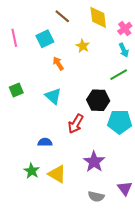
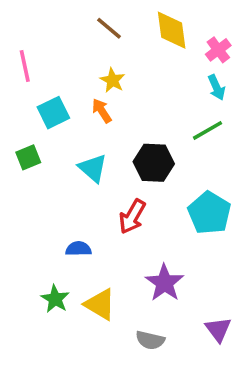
cyan square: (45, 39) -> (53, 113), moved
yellow star: (83, 46) -> (113, 80), moved
black hexagon: (98, 100) -> (154, 163), moved
cyan pentagon: (120, 122) -> (209, 213), turned 30
gray semicircle: (96, 196) -> (150, 340), moved

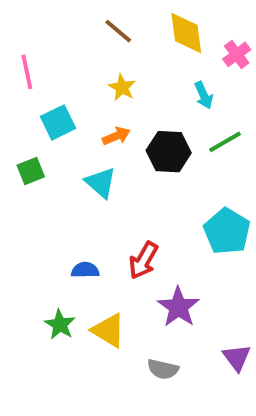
cyan arrow: (216, 87) -> (204, 95), moved
orange arrow: (102, 111) -> (116, 136), moved, turned 100
black hexagon: (154, 163) -> (169, 152), moved
red arrow: (132, 217) -> (143, 260), moved

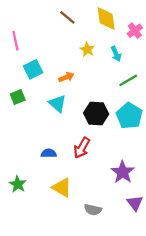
yellow star: (122, 87) -> (87, 49), moved
black hexagon: (169, 152) -> (96, 114), moved
cyan pentagon: (227, 231) -> (129, 116), moved
purple star: (178, 307) -> (123, 172), moved
green star: (60, 325) -> (18, 184), moved

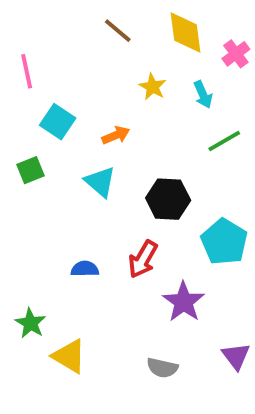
cyan square: (33, 69) -> (58, 122), turned -30
cyan pentagon: (129, 116) -> (224, 242), moved
purple star: (123, 172) -> (184, 302), moved
yellow triangle: (62, 188) -> (69, 356), moved

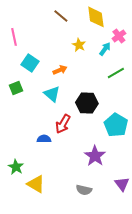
pink cross: (236, 54) -> (119, 36), moved
cyan arrow: (203, 95) -> (105, 49), turned -120
red arrow: (143, 259) -> (63, 124), moved

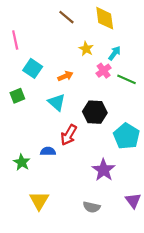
pink cross: (119, 36) -> (104, 71), moved
green line: (116, 73) -> (127, 79), turned 54
green star: (16, 167) -> (22, 162), moved
yellow triangle: (36, 184) -> (39, 201), turned 30

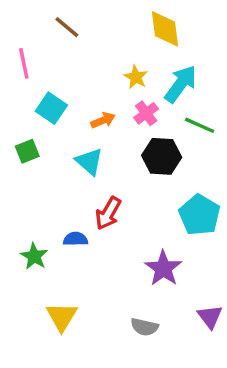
brown line: (66, 17) -> (67, 27), moved
cyan arrow: (115, 53) -> (181, 84), size x1.6
pink cross: (104, 71) -> (146, 113), moved
black hexagon: (95, 112) -> (162, 156), moved

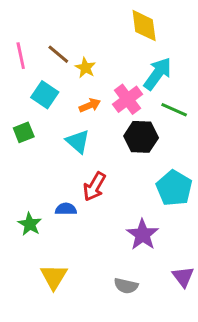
brown line: (67, 27) -> (58, 54), moved
yellow star: (136, 77) -> (85, 68), moved
pink cross: (146, 113) -> (127, 99), size x1.4

